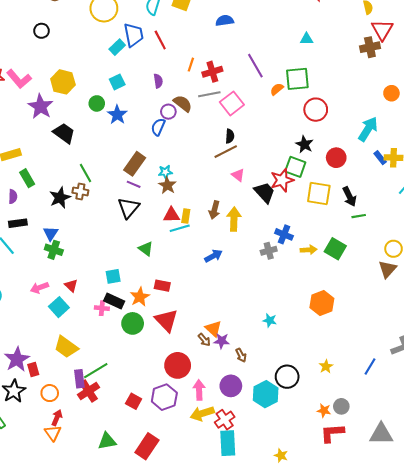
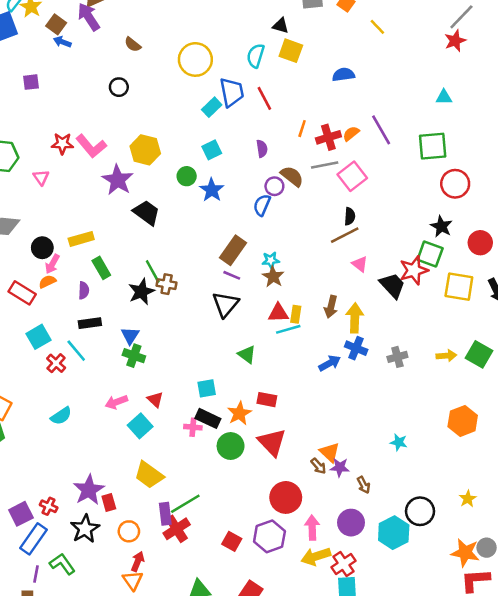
orange semicircle: (277, 89) -> (351, 134), moved
green line: (85, 173) -> (153, 272), moved
blue cross: (284, 234) -> (356, 348), moved
orange star: (324, 410) -> (465, 553), size x1.6

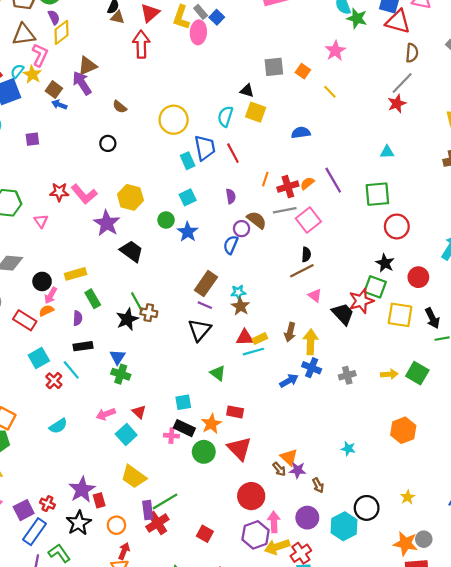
cyan rectangle: (212, 107) -> (188, 161), turned -70
yellow rectangle: (296, 314) -> (260, 339), turned 56
purple hexagon: (269, 536) -> (256, 535), moved

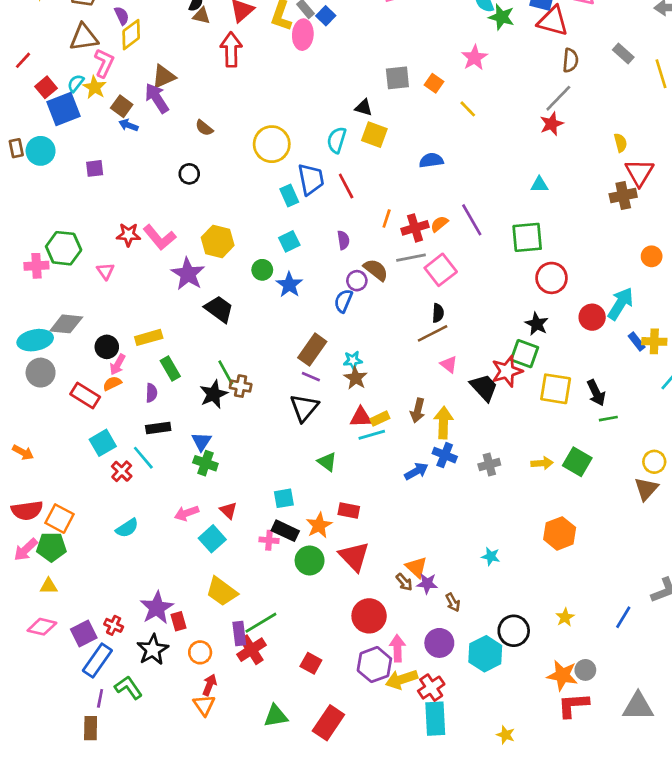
red circle: (418, 277) -> (592, 317), moved

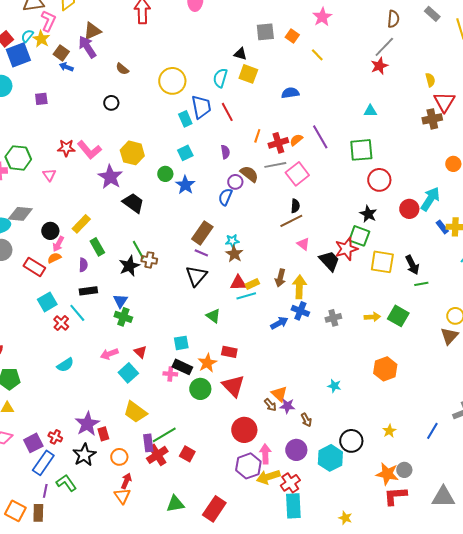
yellow rectangle: (149, 337) -> (81, 224), turned -30
orange square: (59, 519) -> (15, 511), moved
red square: (311, 663) -> (187, 454), moved

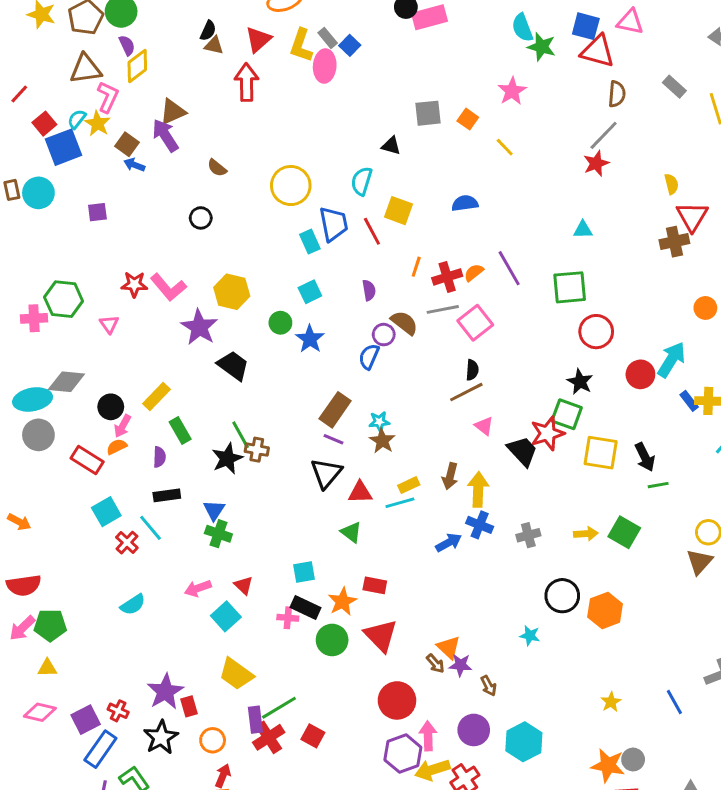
yellow square: (248, 74) -> (398, 211), moved
red triangle: (238, 283) -> (360, 492), moved
blue line: (432, 431) -> (674, 702), turned -60
black circle: (351, 441) -> (562, 596), moved

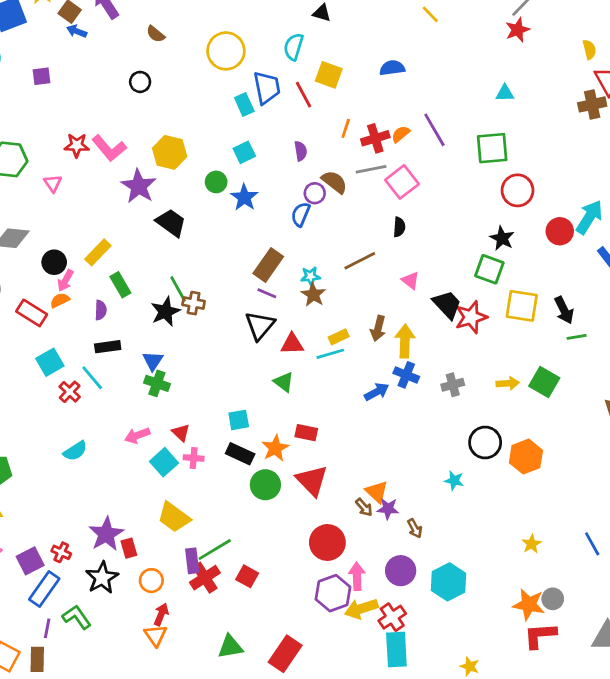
brown line: (466, 392) -> (360, 261), moved
red star: (547, 433) -> (471, 317), moved
pink cross: (288, 618) -> (194, 458), moved

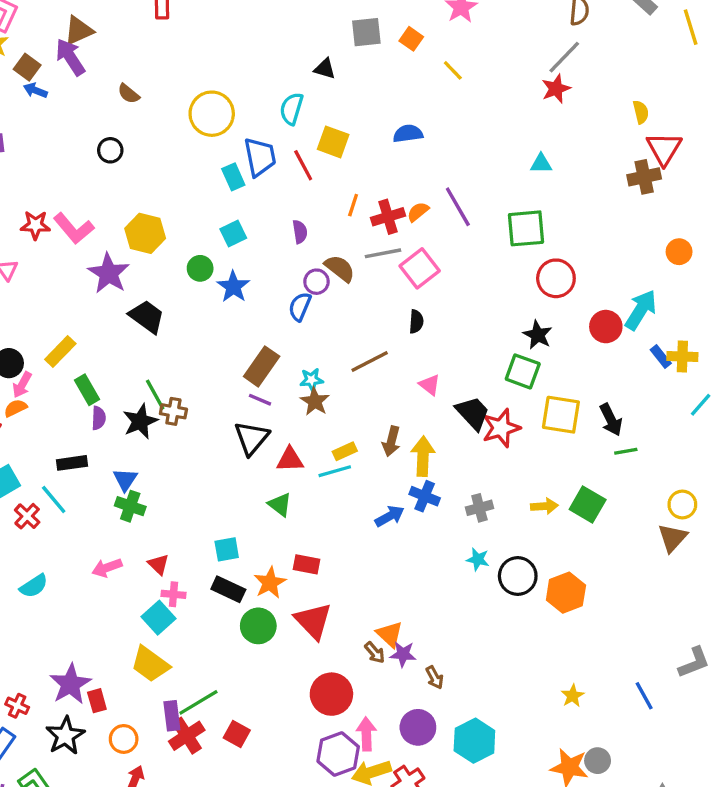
purple semicircle: (101, 310) -> (99, 418), moved
cyan square: (164, 462) -> (158, 618), moved
cyan star: (454, 481) -> (478, 559), moved

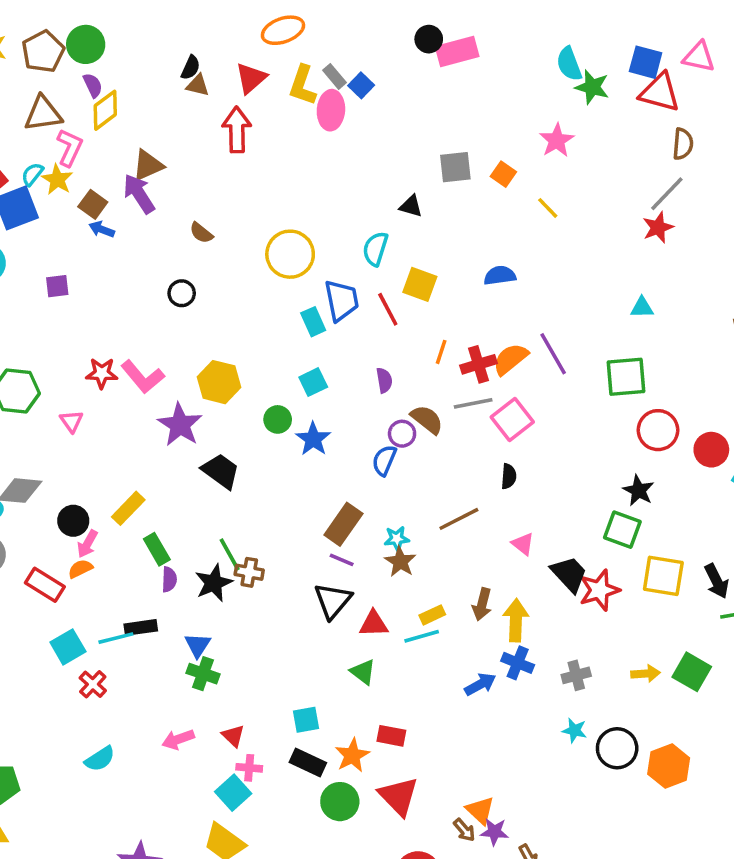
orange semicircle: (418, 212) -> (510, 359), size x1.5
red circle: (606, 327) -> (711, 450), moved
cyan line: (54, 500) -> (116, 638), moved, turned -64

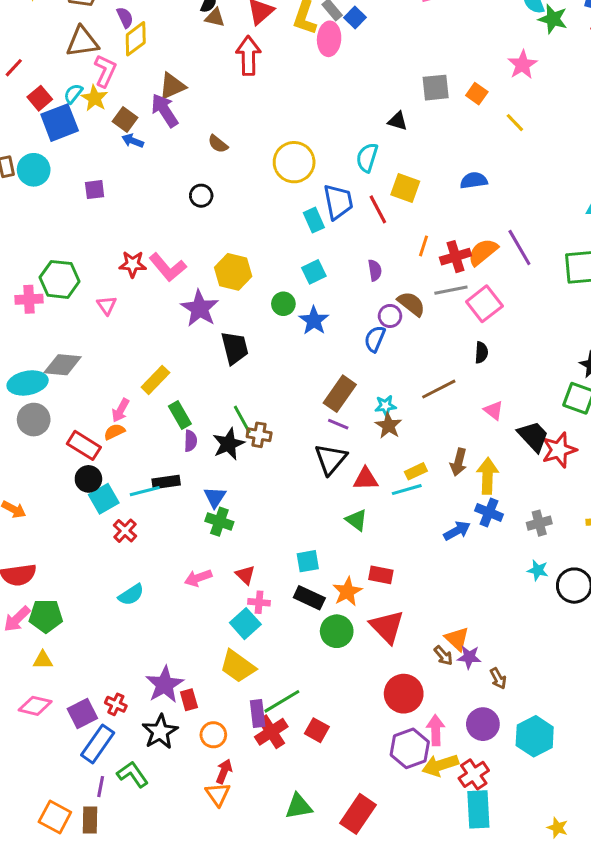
black trapezoid: (221, 471) -> (235, 348), turned 40
black circle: (73, 521) -> (88, 479), moved

